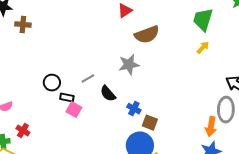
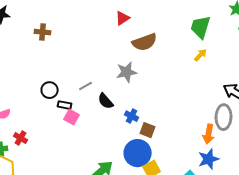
brown cross: (23, 25) -> (43, 32), moved

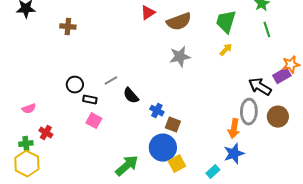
brown semicircle: (145, 42) -> (179, 22), moved
gray star: (127, 72) -> (180, 57), moved
pink square: (72, 117) -> (94, 121), moved

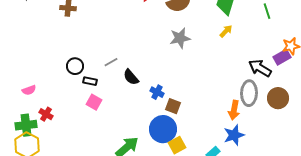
green cross: (26, 144) -> (26, 125), size x1.5

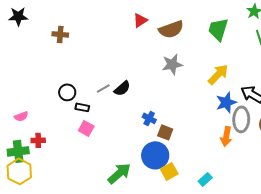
yellow arrow: (226, 31) -> (218, 74), moved, size x1.6
black semicircle: (131, 77) -> (122, 88), moved, turned -90
red cross: (46, 114) -> (38, 140), turned -32
blue star: (234, 135) -> (226, 102), moved

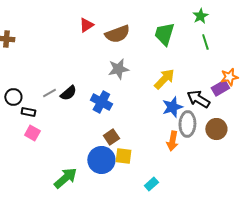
blue cross: (149, 118) -> (101, 102), moved, size x1.5
brown square: (165, 132) -> (111, 137), turned 35
yellow square: (169, 171) -> (123, 156), moved, turned 36

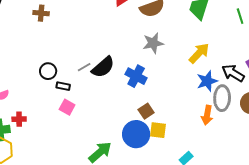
black semicircle: (68, 93) -> (103, 67), size x1.4

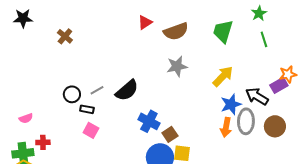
brown cross: (41, 13) -> (65, 36), turned 35
gray line: (84, 67) -> (97, 90), moved
blue cross: (136, 76) -> (149, 121), moved
orange arrow: (207, 115) -> (226, 127), moved

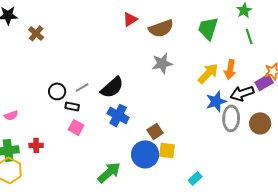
brown cross: (65, 36) -> (36, 33), moved
black arrow: (257, 96) -> (242, 93), turned -50
blue cross: (149, 121) -> (118, 115), moved
orange arrow: (226, 127) -> (230, 69), moved
red cross: (43, 142) -> (36, 145), moved

